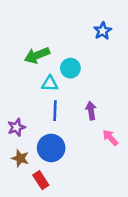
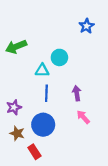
green arrow: (37, 55) -> (16, 47), moved
pink arrow: (110, 138) -> (83, 117), moved

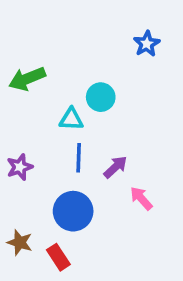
purple arrow: (77, 93) -> (115, 167), moved, turned 56
purple star: (14, 107) -> (20, 167), moved
brown star: (17, 133) -> (20, 242), moved

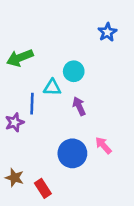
blue line: (79, 158) -> (32, 104), moved
purple arrow: (115, 167) -> (79, 106), moved, turned -72
blue circle: (73, 211) -> (72, 153), moved

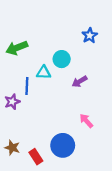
blue star: (107, 32) -> (90, 36), moved
purple arrow: (79, 106) -> (80, 81), moved, turned -96
blue circle: (72, 153) -> (63, 145), moved

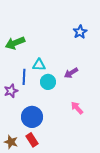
cyan circle: (62, 59) -> (48, 82), moved
blue circle: (63, 145) -> (32, 117), moved
brown star: (12, 148) -> (11, 142), moved

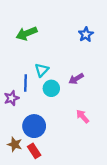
green arrow: (15, 43) -> (27, 33), moved
cyan triangle: (39, 65) -> (42, 70), turned -48
brown star: (11, 142) -> (15, 144), moved

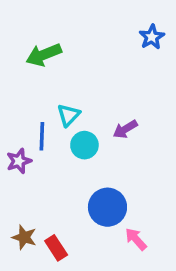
blue star: (86, 34) -> (152, 37), moved
pink arrow: (83, 116) -> (136, 239), moved
blue circle: (34, 126) -> (107, 207), moved

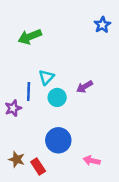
blue circle: (107, 207) -> (58, 140), moved
pink arrow: (136, 239) -> (92, 161), turned -35

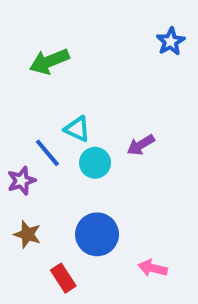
cyan triangle: (46, 77) -> (77, 129), turned -49
blue line: (29, 91) -> (47, 153), turned -42
brown star: (17, 159) -> (27, 234), moved

